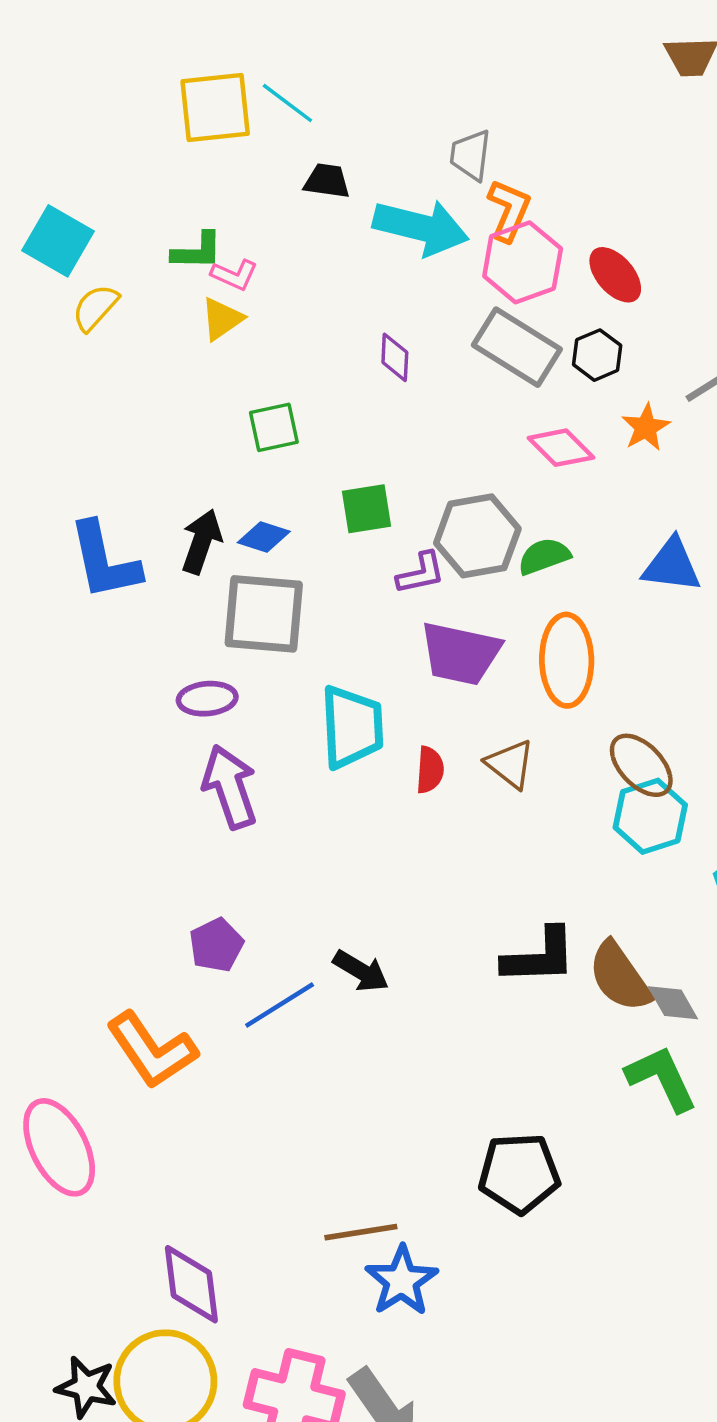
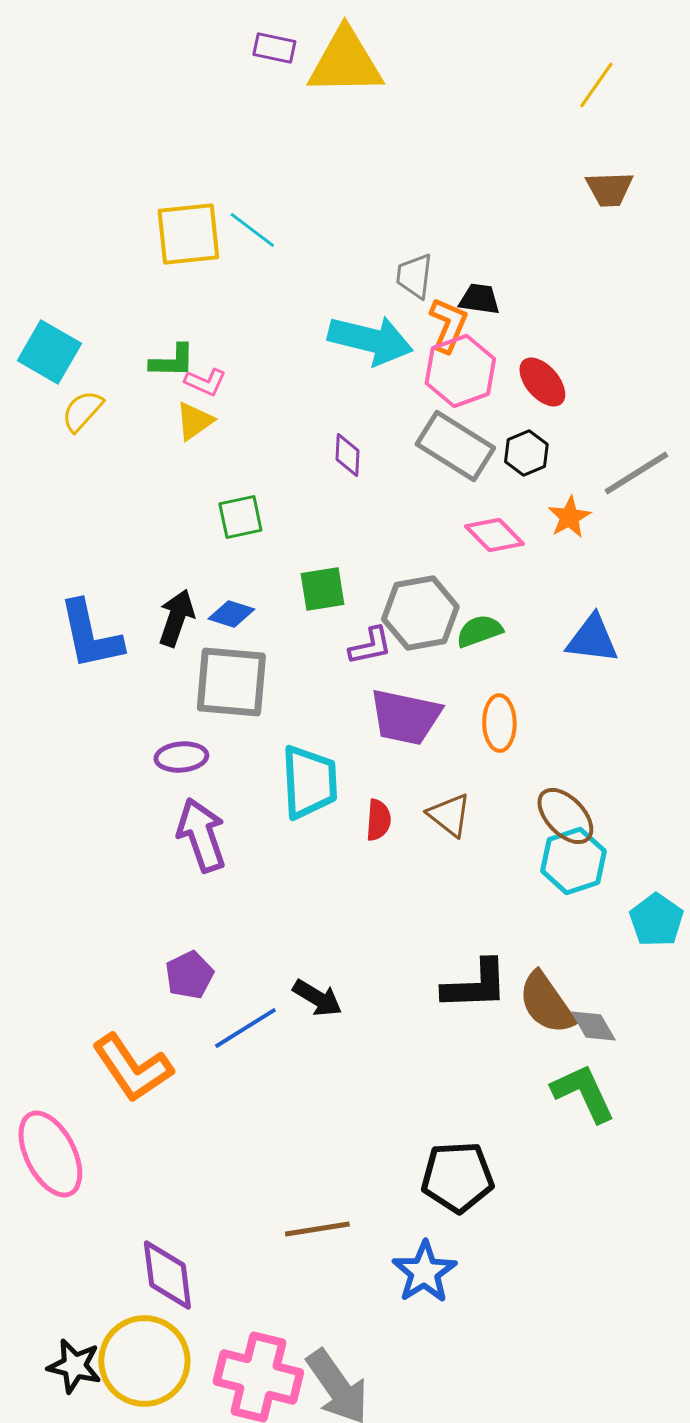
black trapezoid: (327, 181) -> (479, 299), moved
orange ellipse: (567, 660) -> (499, 723), size x0.7
blue star: (402, 1281) -> (424, 1272), moved

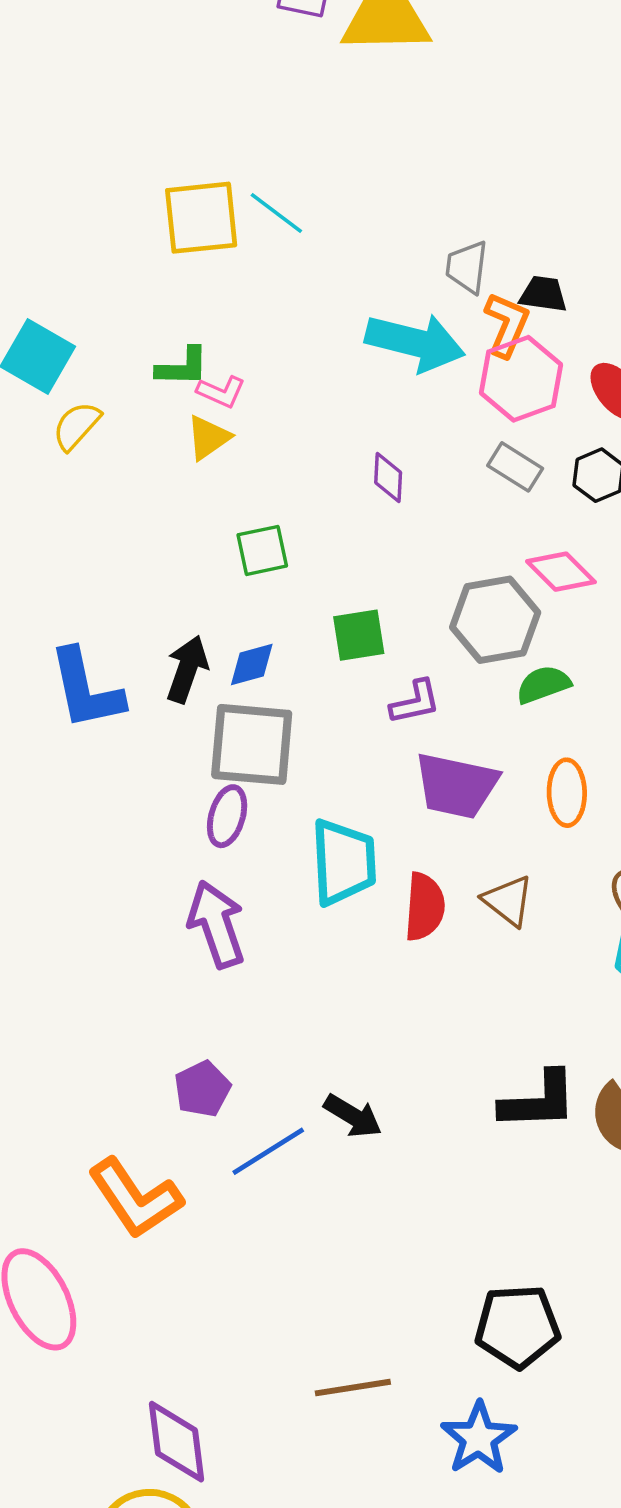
gray rectangle: (455, 446) -> (515, 467), size x0.6
gray hexagon: (420, 613) -> (495, 620), moved
blue diamond: (231, 614) -> (252, 664), turned -33
purple ellipse: (181, 757) -> (227, 816), moved, turned -69
red semicircle: (378, 820) -> (425, 907), size x1.4

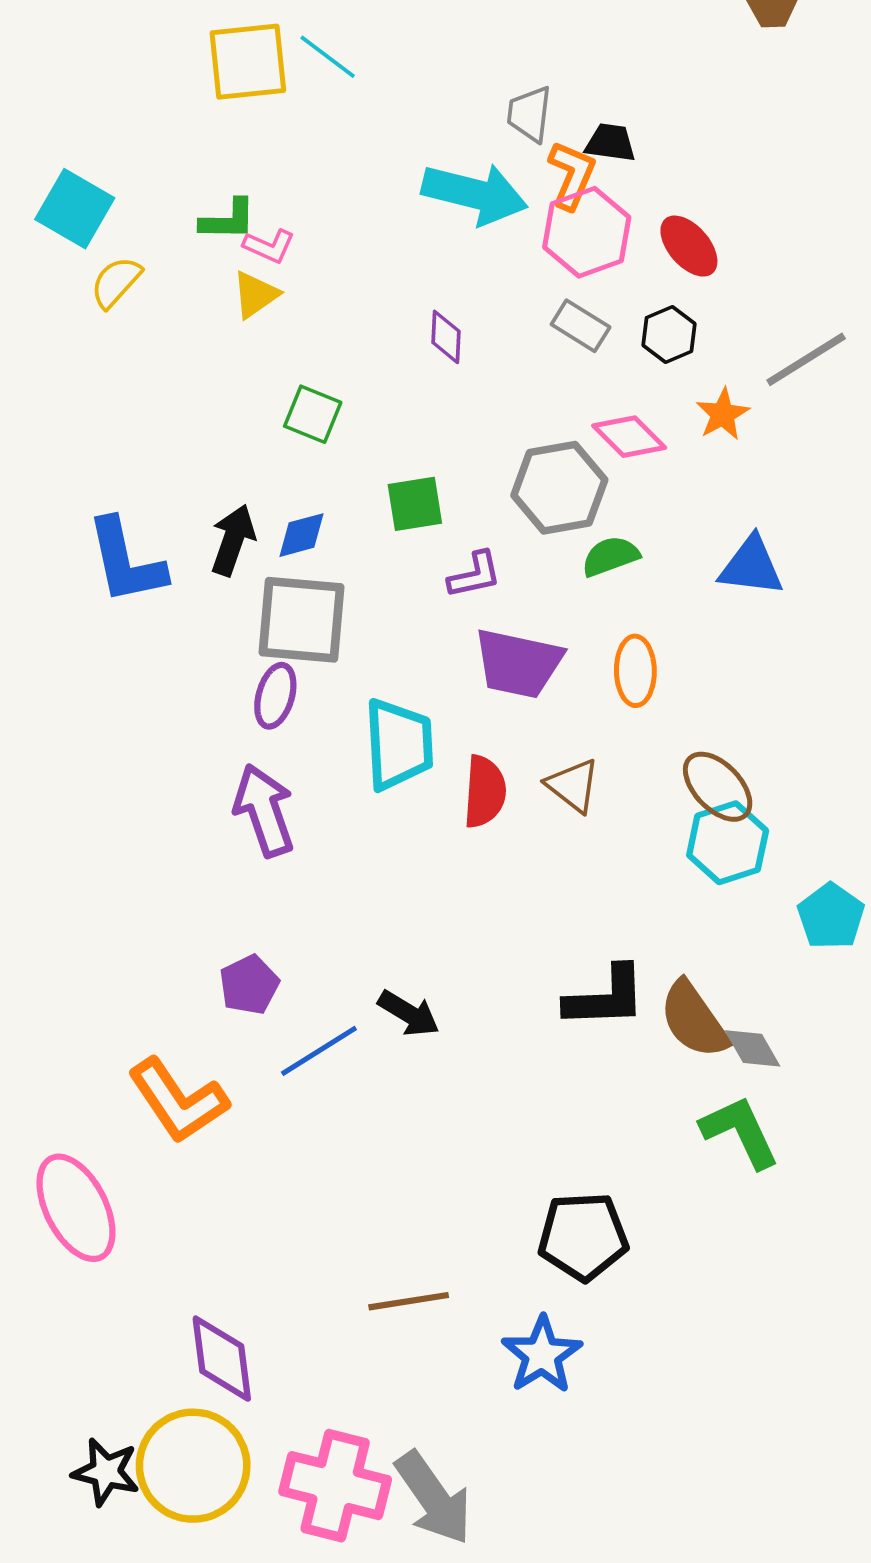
green square: (262, 550) -> (313, 414), turned 34

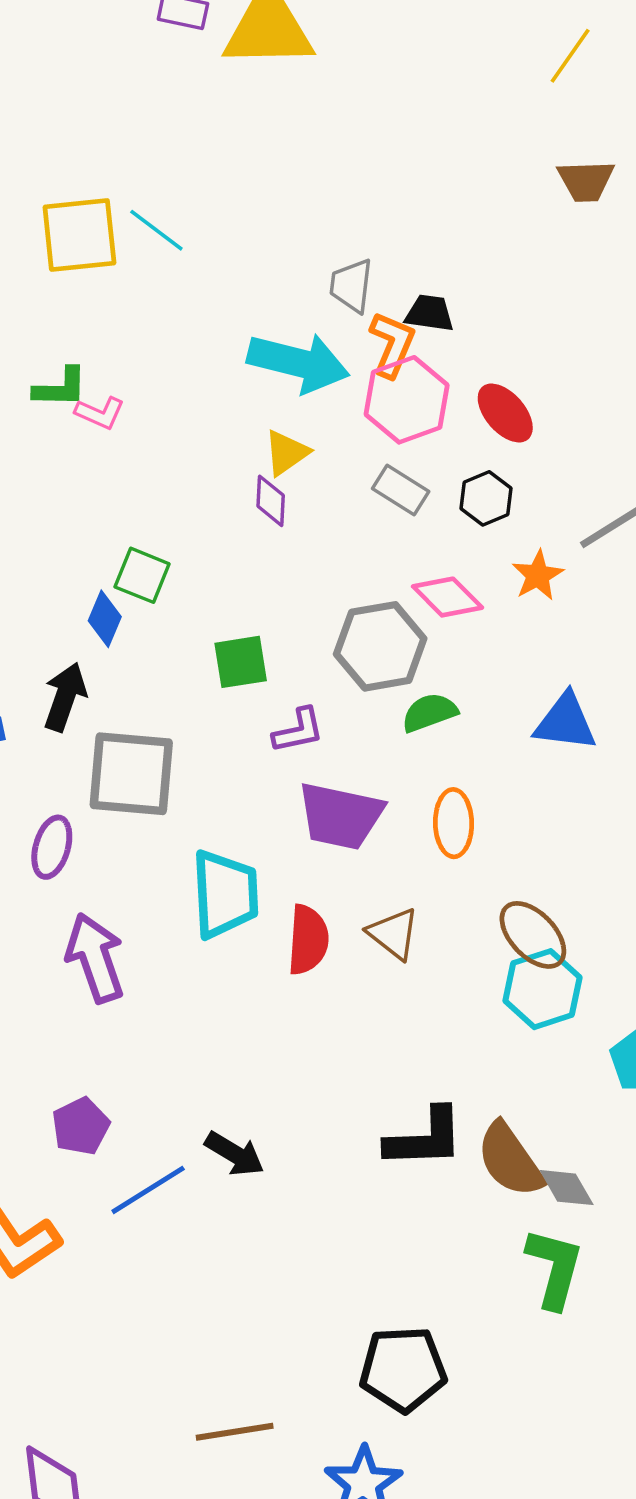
yellow triangle: (255, 295) -> (286, 453), moved
blue diamond: (301, 535) -> (105, 619), moved, turned -52
purple ellipse: (275, 696) -> (52, 847), moved
green L-shape: (740, 1132) -> (555, 1268), turned 40

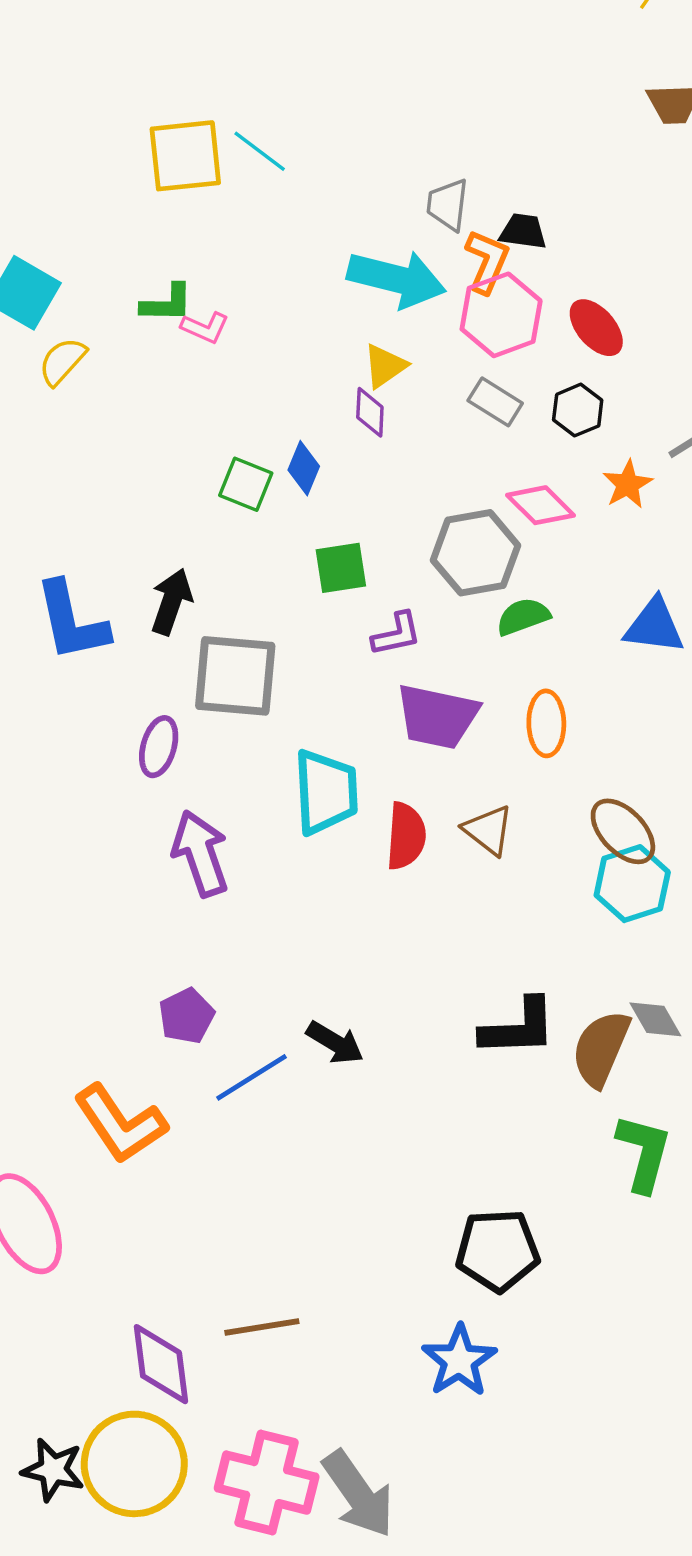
blue diamond: (105, 619) -> (304, 468), moved
brown semicircle: (510, 1160) -> (601, 1048), turned 58
gray diamond: (567, 1188) -> (655, 1019), moved
brown line: (235, 1432) -> (262, 1327), moved

